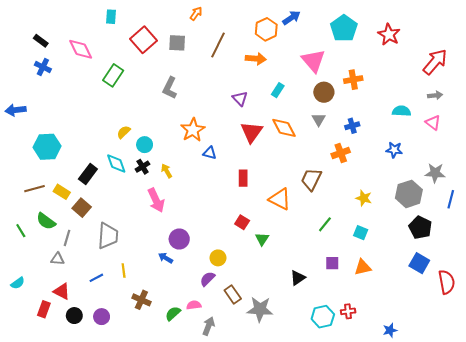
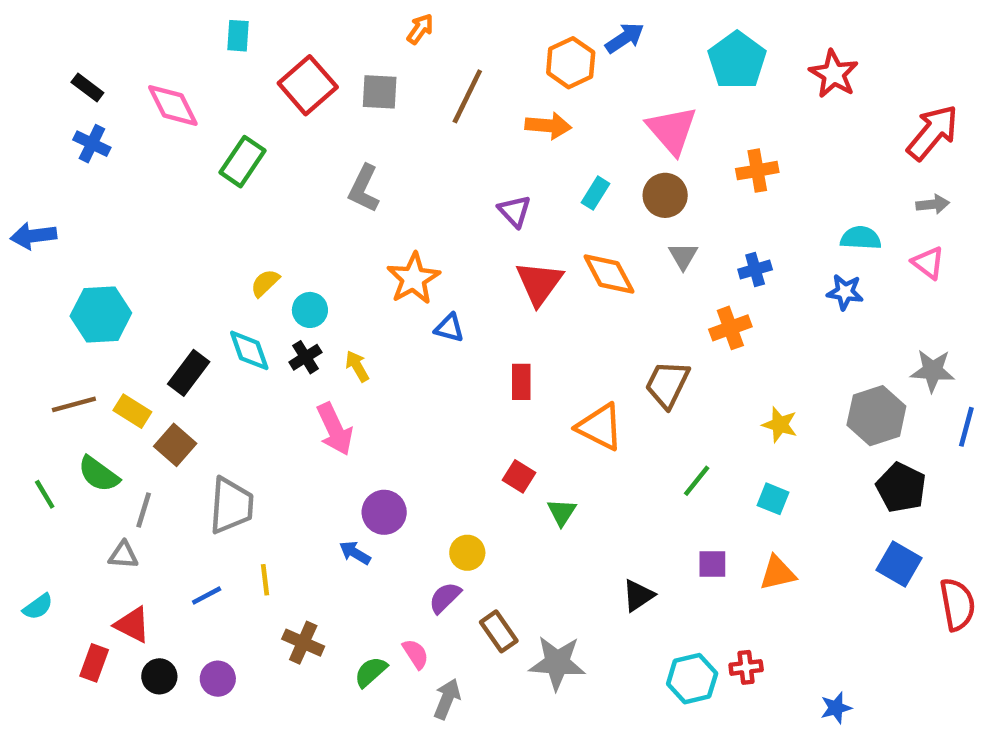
brown circle: (324, 92) -> (665, 195), moved
blue star: (394, 150) -> (845, 292), moved
pink semicircle: (194, 305) -> (416, 654), turned 64

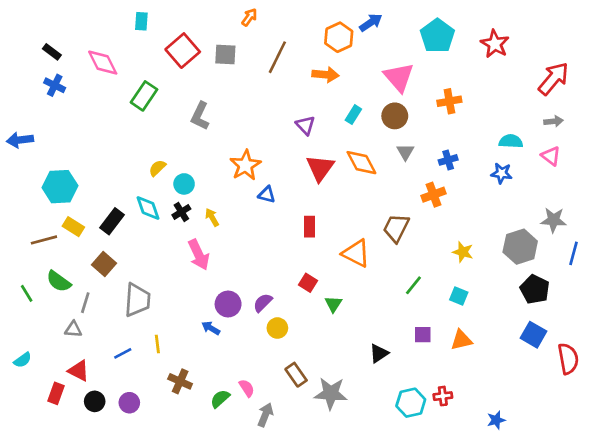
gray L-shape: (364, 189) -> (200, 116), moved
yellow rectangle: (132, 411) -> (73, 227), moved
purple semicircle: (445, 598) -> (263, 303), moved

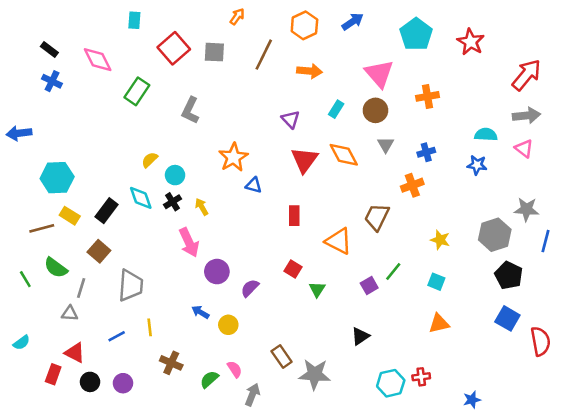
orange hexagon: (339, 37) -> (304, 25), moved
gray arrow: (554, 121) -> (526, 115), size x1.5
purple circle: (228, 304) -> (217, 272), moved
yellow circle: (277, 328) -> (228, 325), moved
purple square: (423, 335) -> (369, 285), moved, turned -30

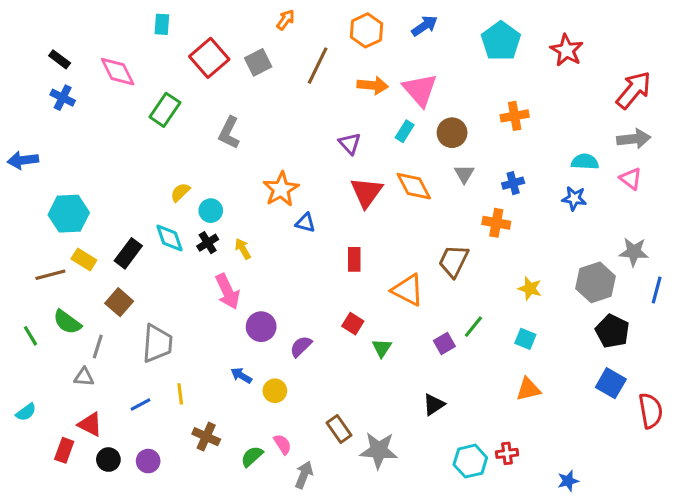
gray square: (214, 52) -> (258, 62), turned -30
pink triangle: (379, 74) -> (420, 90), moved
orange cross: (412, 185) -> (496, 223), turned 30

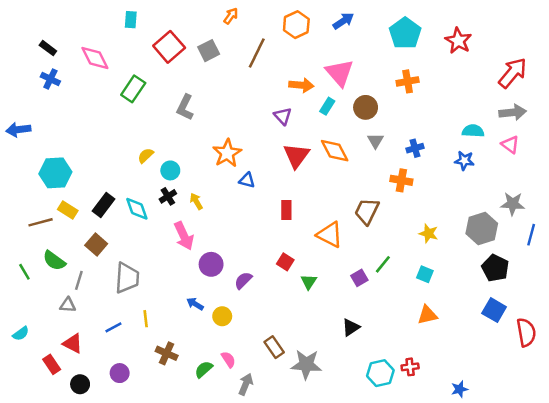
orange arrow: (373, 85) -> (301, 85), moved
orange cross: (515, 116) -> (408, 81), moved
cyan diamond: (170, 238) -> (137, 209), moved
red rectangle: (64, 450) -> (52, 364), turned -54
black circle: (108, 460) -> (80, 384), moved

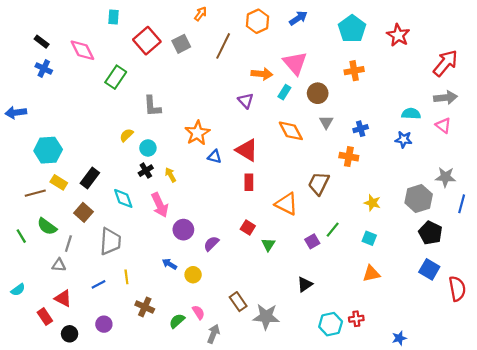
gray L-shape: (185, 107) -> (152, 106), moved, turned -30
red triangle: (296, 156) -> (247, 150), moved, turned -35
cyan diamond: (137, 209) -> (123, 198), moved

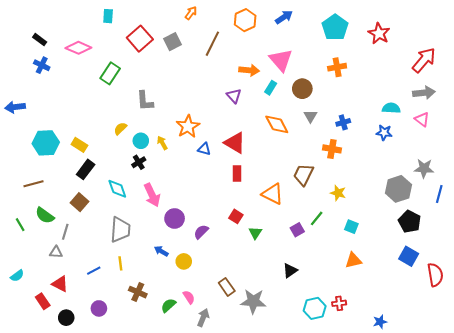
pink diamond: (82, 50) -> (78, 48), turned -40
yellow arrow: (170, 175) -> (162, 143), moved
yellow rectangle: (59, 182) -> (79, 145), moved
yellow star: (372, 203) -> (338, 193), moved
gray trapezoid: (110, 241) -> (120, 230), moved

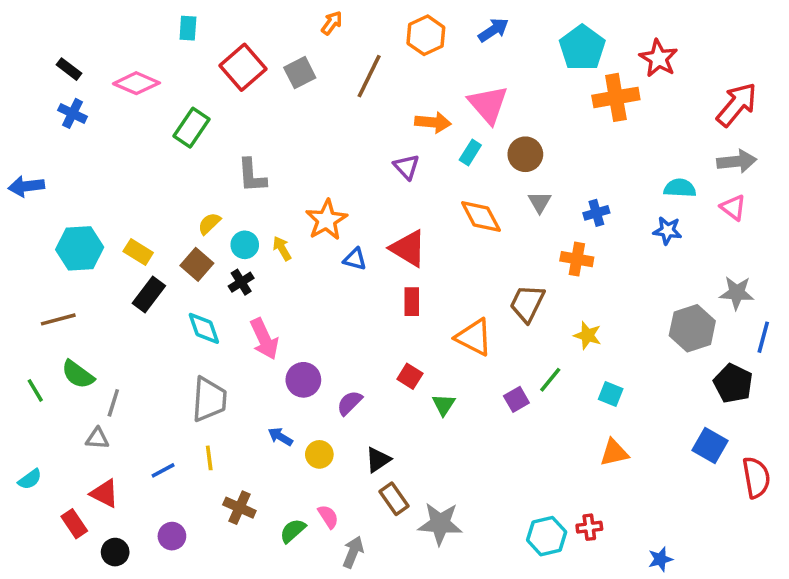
orange cross: (337, 67) -> (616, 97), moved, size x1.4
brown square: (79, 202) -> (197, 264), moved
black pentagon: (410, 222) -> (733, 383), moved
black triangle: (290, 271) -> (378, 460), moved

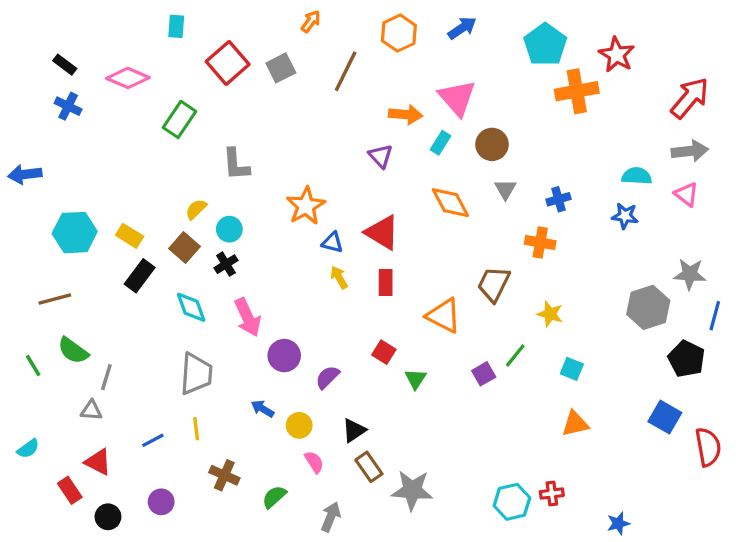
yellow arrow: (282, 248) -> (339, 277), moved
pink semicircle: (328, 517) -> (314, 462), moved

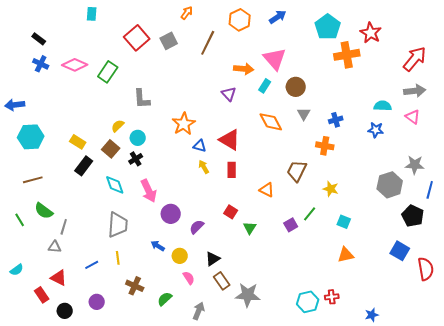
cyan rectangle: (176, 26) -> (92, 14), moved
pink diamond: (128, 78) -> (75, 65), moved
cyan hexagon: (75, 233) -> (31, 137), moved
orange triangle: (444, 316) -> (267, 190), size x0.7

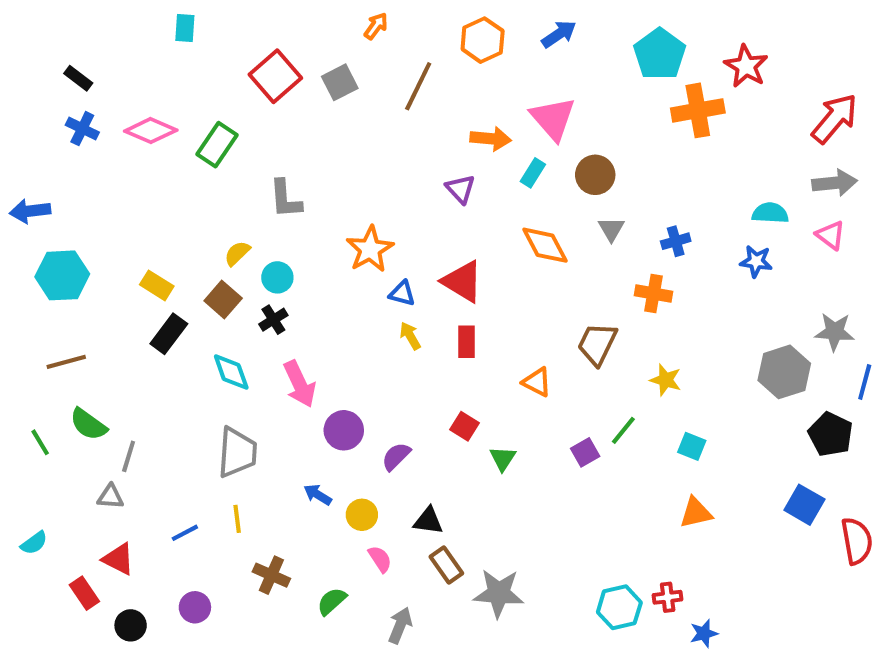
black triangle: (213, 259) -> (428, 521), turned 42
blue star: (372, 315) -> (704, 633), moved

